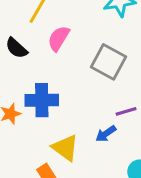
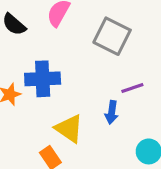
blue arrow: (106, 134) -> (112, 112), turned -45

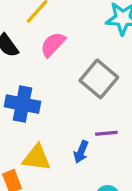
yellow triangle: (69, 129) -> (37, 158), turned -40

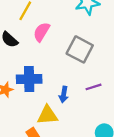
blue arrow: (81, 152) -> (64, 94), moved

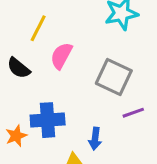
purple line: (93, 87) -> (133, 113), moved

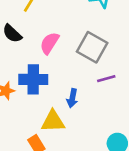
pink semicircle: (61, 56) -> (50, 43), moved

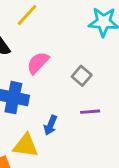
gray square: (92, 47) -> (82, 76), size x0.6

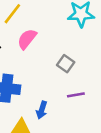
pink semicircle: (38, 63) -> (27, 39), moved

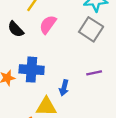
gray square: (66, 64) -> (91, 29), moved, size x1.5

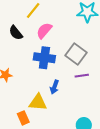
gray square: (91, 29) -> (76, 54), moved
blue cross: (32, 70) -> (44, 58), moved

